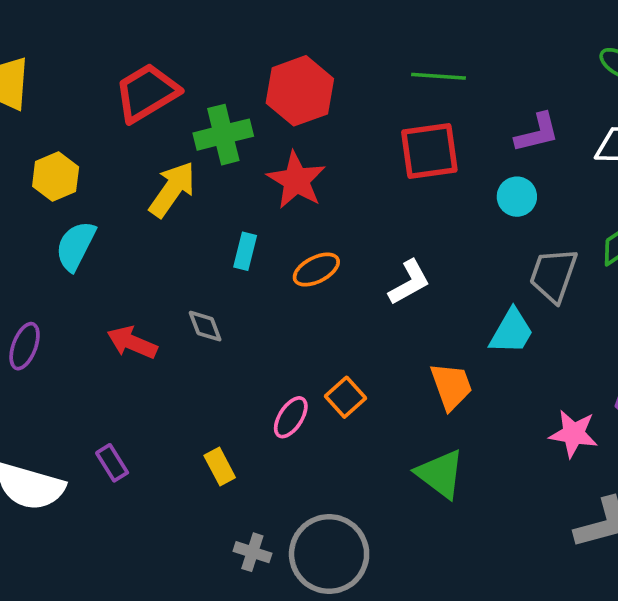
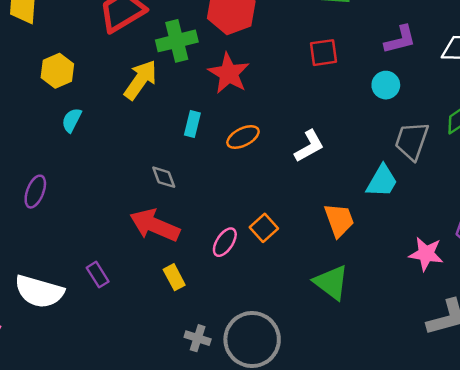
red square: (429, 151) -> (323, 53), size x0.7
cyan semicircle: (76, 246) -> (72, 120), size x0.7
red arrow: (132, 342) -> (155, 225), moved, size x1.4

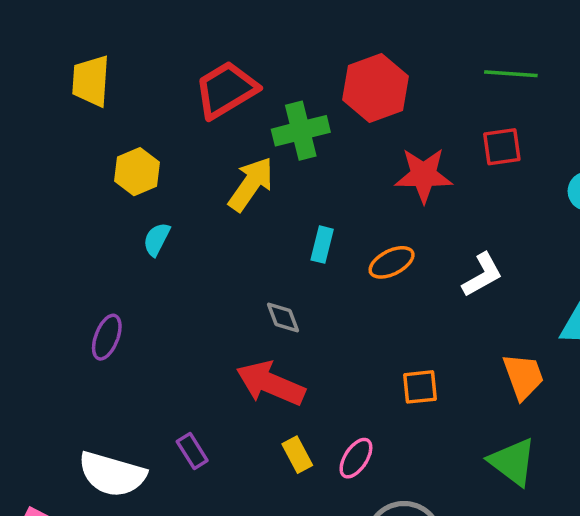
red star: (229, 73) -> (424, 175), moved, turned -30
orange square: (264, 228) -> (420, 387), turned 36
pink ellipse: (225, 242) -> (356, 458), moved

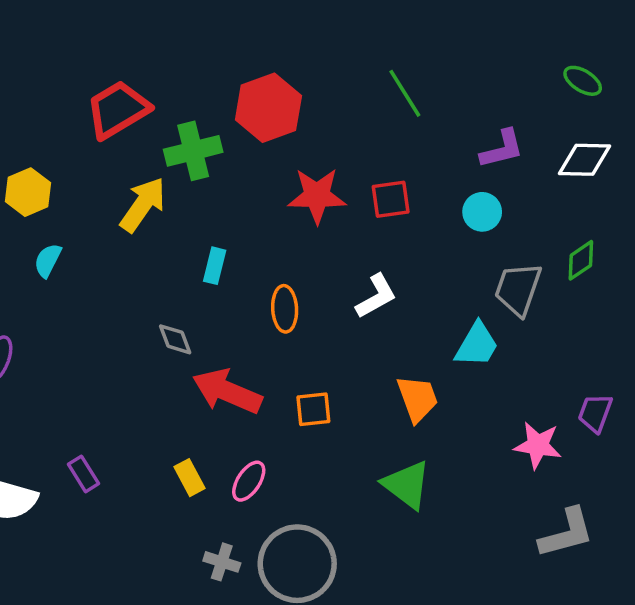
green line: (511, 74) -> (405, 93), turned 54
red square: (502, 147) -> (391, 199), moved
orange ellipse: (392, 262) -> (285, 309), moved, turned -66
red arrow: (271, 383) -> (227, 391), moved

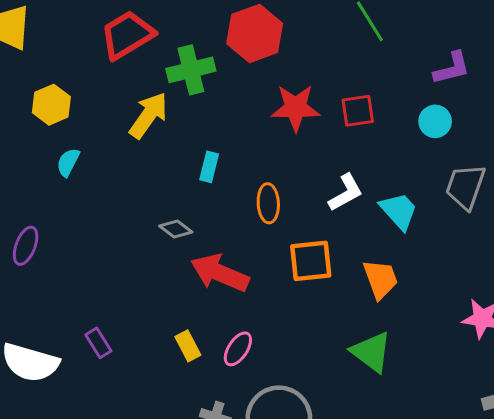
gray diamond: (175, 339) -> (176, 229), turned -32
cyan trapezoid: (477, 345) -> (399, 211), moved, turned -72
orange square: (313, 409) -> (311, 261), moved, size x1.4

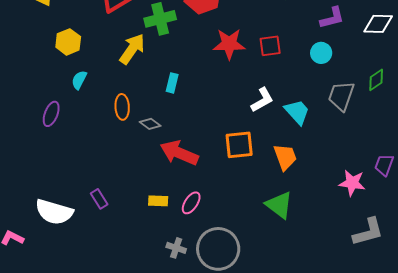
orange ellipse: (268, 203) -> (122, 107), moved
purple ellipse: (26, 246) -> (51, 114), moved
yellow rectangle: (188, 346) -> (158, 201), turned -60

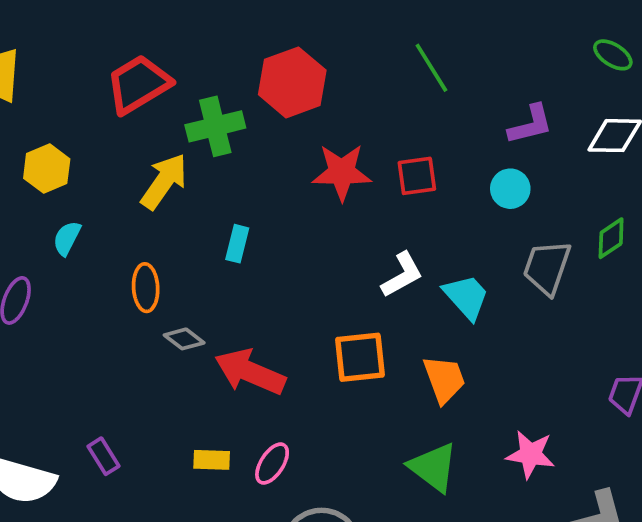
gray diamond: (150, 124) -> (184, 339), moved
pink star: (352, 183) -> (530, 454), moved

